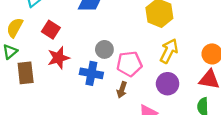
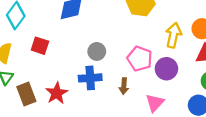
yellow arrow: (169, 51) -> (173, 35), moved
red star: (58, 58) -> (57, 93), moved
pink pentagon: (129, 64) -> (140, 59), moved, turned -30

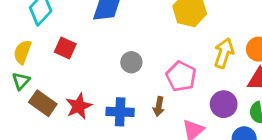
purple circle: (166, 69) -> (224, 104), moved
blue cross: (90, 78) -> (120, 112), moved
brown rectangle: (26, 94) -> (43, 103), turned -40

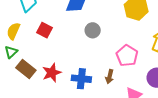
gray circle: (131, 62) -> (93, 30), moved

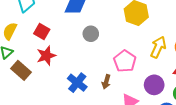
red star: (52, 73) -> (46, 56), moved
blue cross: (81, 79) -> (77, 83), turned 30

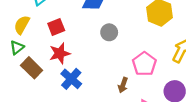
red square: (42, 32) -> (56, 27), turned 35
blue cross: (77, 83) -> (71, 79), moved

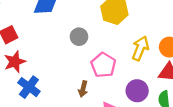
gray circle: (109, 32) -> (79, 37), moved

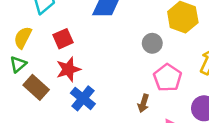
gray circle: (79, 37) -> (152, 43), moved

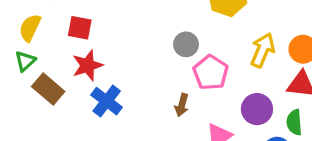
red square: (63, 39) -> (80, 28), turned 36
gray circle: (152, 43) -> (186, 44), moved

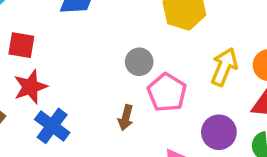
brown arrow: (182, 105) -> (126, 118), moved

